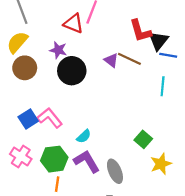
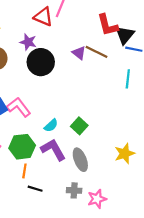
green square: (143, 139) -> (79, 126), moved

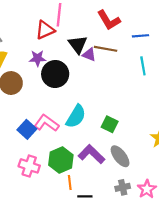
red triangle: (43, 17) -> (45, 30), turned -30
black triangle: (125, 35) -> (78, 44), moved
cyan semicircle: (51, 125) -> (76, 116), moved, size x1.6

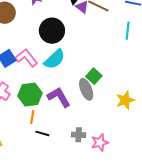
black circle: (55, 74) -> (52, 31), moved
green square: (110, 124) -> (94, 76), moved
gray ellipse: (120, 156) -> (86, 89), moved

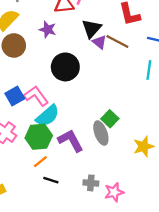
cyan semicircle: (55, 59) -> (48, 116), moved
orange line: (32, 117) -> (40, 162), turned 40

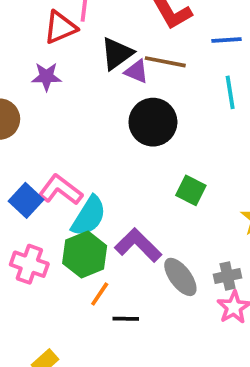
black triangle: (92, 29) -> (117, 53), turned 30
black circle: (65, 67) -> (153, 122), moved
gray ellipse: (101, 133) -> (180, 277), moved
gray cross: (91, 183) -> (228, 276), moved

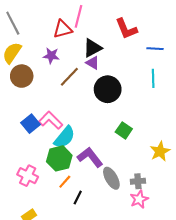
brown line: (165, 62) -> (69, 77), moved, turned -65
purple triangle: (136, 72) -> (93, 63), moved
pink cross: (29, 264) -> (28, 176), moved
black line: (126, 319) -> (78, 198), turned -72

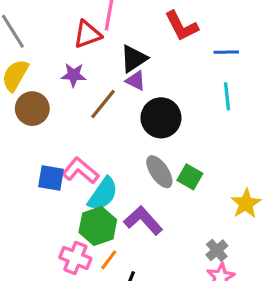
blue square: (30, 124) -> (51, 178), turned -36
pink cross: (28, 176) -> (75, 258), moved
gray ellipse: (111, 178) -> (159, 172), moved
gray cross: (138, 181) -> (217, 250), turned -32

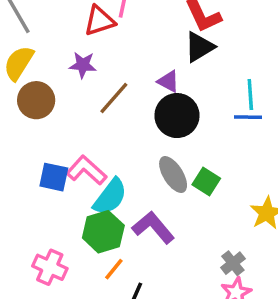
blue line: (226, 52) -> (248, 117), moved
black triangle: (134, 59) -> (199, 47), moved
purple triangle: (136, 81) -> (168, 81), moved
pink cross: (75, 258) -> (50, 267), moved

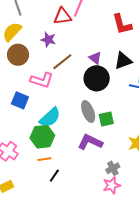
black triangle: (199, 47) -> (123, 61), moved
pink L-shape: (86, 170) -> (42, 80), moved, turned 145
green square: (206, 181) -> (106, 119), turned 35
purple L-shape: (153, 227) -> (90, 142), moved, turned -35
orange line: (114, 269) -> (44, 159), turned 32

